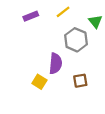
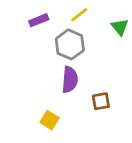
gray hexagon: (76, 40) -> (70, 44), moved
yellow square: (39, 82) -> (50, 120), moved

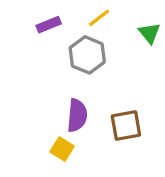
purple semicircle: (70, 80) -> (77, 115), moved
brown square: (101, 101) -> (126, 125), size x1.4

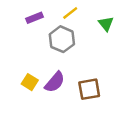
purple semicircle: (77, 115) -> (55, 82), turned 35
yellow square: (62, 149) -> (30, 82), moved

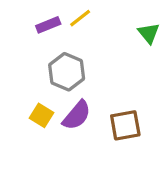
yellow line: (70, 13) -> (80, 18), moved
gray hexagon: (62, 39) -> (67, 72), moved

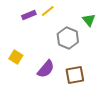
gray hexagon: (67, 72) -> (68, 38), moved
yellow square: (41, 115) -> (16, 57), moved

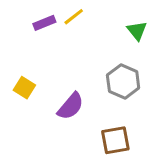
gray hexagon: (68, 38) -> (123, 82), moved
brown square: (75, 75) -> (115, 140), moved

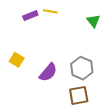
yellow line: (74, 17) -> (50, 11), turned 48
gray hexagon: (123, 82) -> (82, 68), moved

